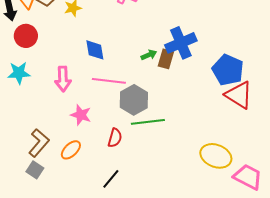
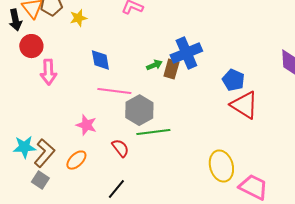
blue pentagon: (228, 70) -> (233, 80), size x0.7
cyan star: (19, 73) -> (24, 147), moved
pink arrow: (63, 79) -> (48, 72), moved
red semicircle: (115, 138) -> (120, 148), turned -54
yellow ellipse: (216, 156) -> (221, 166), turned 52

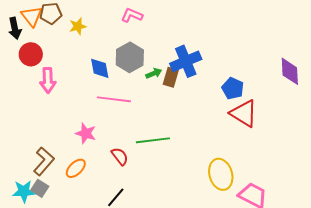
gray hexagon: (139, 110) -> (130, 57), moved
cyan star: (24, 147) -> (24, 191), moved

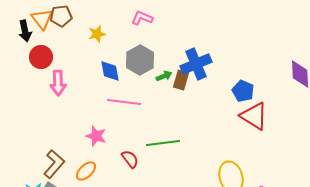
yellow star: (78, 26) -> (97, 34), moved

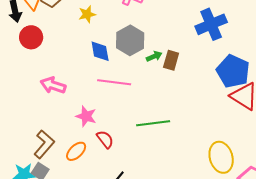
blue cross: (196, 64) -> (211, 24), moved
pink arrow: (58, 83) -> (53, 85), moved, turned 110
blue pentagon: (243, 91) -> (233, 71), size x1.5
red semicircle: (130, 159) -> (105, 139), moved

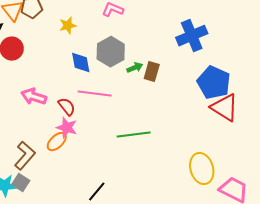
red semicircle: (105, 139) -> (67, 107), moved
orange ellipse: (76, 151) -> (57, 142), moved

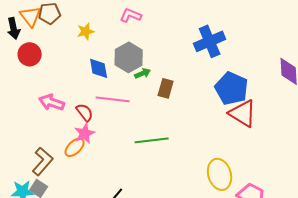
green arrow: (135, 68) -> (143, 73), moved
brown rectangle: (152, 72) -> (166, 88), moved
pink star: (67, 128) -> (85, 133), turned 30

